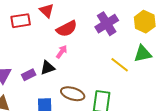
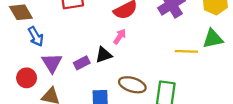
yellow line: (120, 65) -> (186, 51), turned -36

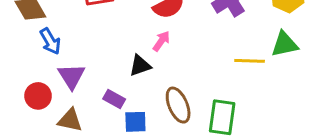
purple rectangle: (82, 63) -> (114, 99), moved, turned 56
brown ellipse: (132, 85) -> (178, 105), turned 50

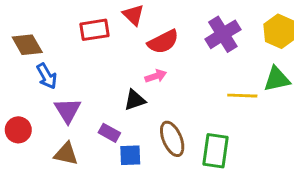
pink arrow: (161, 41) -> (156, 76), turned 36
red circle: (38, 96) -> (18, 130), moved

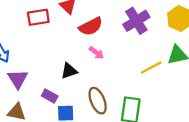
pink arrow: (156, 76) -> (96, 53), moved, turned 56
yellow line: (242, 96) -> (151, 68), turned -30

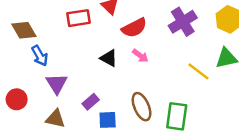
yellow line: (151, 68) -> (199, 71), turned 65
black triangle: (69, 71) -> (109, 58), moved, turned 48
purple rectangle: (50, 96) -> (91, 102), turned -70

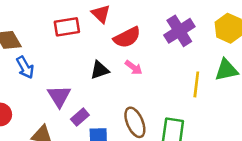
black triangle: (109, 58) -> (100, 70), turned -48
yellow line: (199, 71) -> (196, 84), turned 60
purple triangle: (57, 84) -> (59, 96), moved

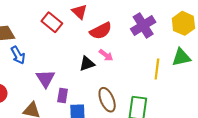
red rectangle: (67, 27) -> (52, 22), turned 48
black triangle: (100, 70) -> (87, 64), moved
purple rectangle: (80, 117) -> (63, 95), turned -40

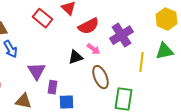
purple cross: (143, 25) -> (122, 35), moved
brown ellipse: (107, 100) -> (100, 77), moved

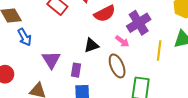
pink arrow: (94, 49) -> (122, 41), moved
purple rectangle: (52, 87) -> (76, 70), moved

